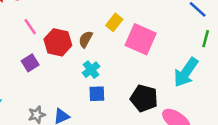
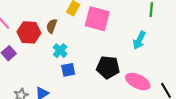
cyan arrow: (186, 72) -> (139, 40), size x0.7

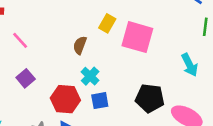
red hexagon: (29, 32) -> (65, 99), moved
cyan arrow: (139, 40) -> (190, 65), turned -54

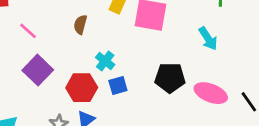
brown semicircle: (80, 45) -> (80, 25), moved
purple square: (26, 78) -> (38, 70), size x1.5

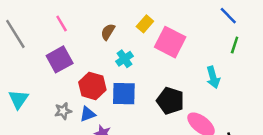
cyan cross: (105, 61) -> (124, 59), moved
blue square: (118, 86) -> (124, 94), size x1.5

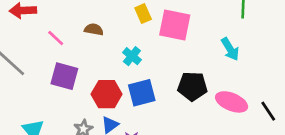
yellow rectangle: (145, 24) -> (143, 14), turned -49
brown semicircle: (108, 32) -> (94, 29), moved, turned 84
purple square: (60, 59) -> (64, 76), turned -30

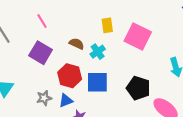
yellow rectangle: (143, 14) -> (107, 25), moved
brown semicircle: (94, 29) -> (77, 44), moved

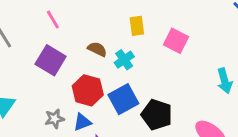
pink square: (138, 37) -> (176, 41), size x0.7
blue square: (97, 82) -> (123, 99), turned -30
black pentagon: (138, 88) -> (157, 115), moved

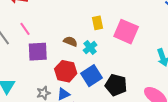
pink line: (53, 20) -> (25, 29), moved
pink square: (176, 41) -> (126, 32), size x1.4
purple square: (51, 60) -> (38, 52), turned -30

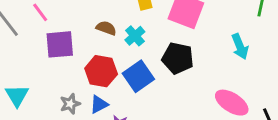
black pentagon: (116, 85) -> (178, 58), moved

